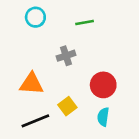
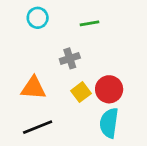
yellow square: (67, 106) -> (81, 92), moved
cyan semicircle: (103, 117) -> (109, 123), size x1.5

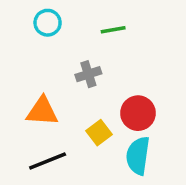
yellow square: (81, 92) -> (99, 133), moved

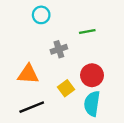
cyan circle: (48, 23) -> (41, 15), moved
green line: (113, 30) -> (87, 32), moved

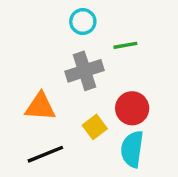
cyan circle: (41, 15) -> (83, 22), moved
gray cross: (59, 49) -> (85, 71), size x1.5

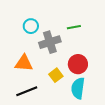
cyan circle: (83, 22) -> (31, 26), moved

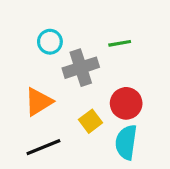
orange triangle: (24, 63) -> (39, 102), turned -36

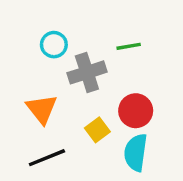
orange triangle: (39, 102) -> (42, 109), turned -36

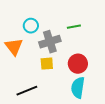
orange triangle: (42, 109) -> (14, 47), moved
yellow square: (97, 130) -> (47, 64), moved, turned 32

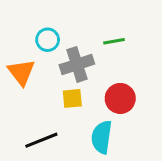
cyan semicircle: (78, 88) -> (102, 137), moved

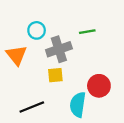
red circle: (120, 98) -> (99, 86), moved

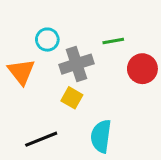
yellow square: (55, 75) -> (72, 98), turned 35
red circle: (99, 86) -> (142, 69), moved

